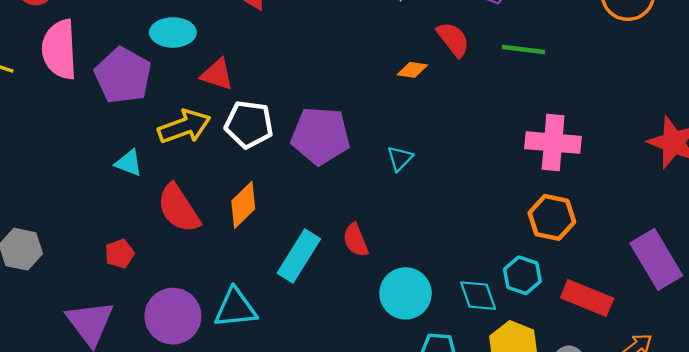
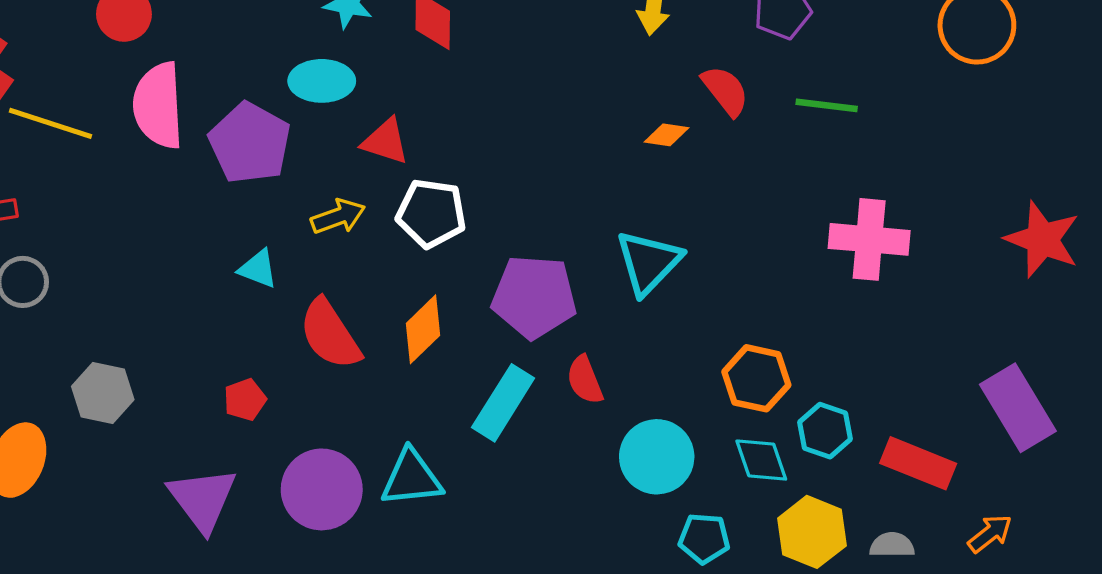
yellow arrow: (184, 127) -> (338, 217), size x0.7
purple pentagon: (320, 136) -> (534, 297), moved
cyan triangle: (400, 158) -> (649, 262), size x1.8
orange hexagon: (552, 217) -> (756, 378), moved

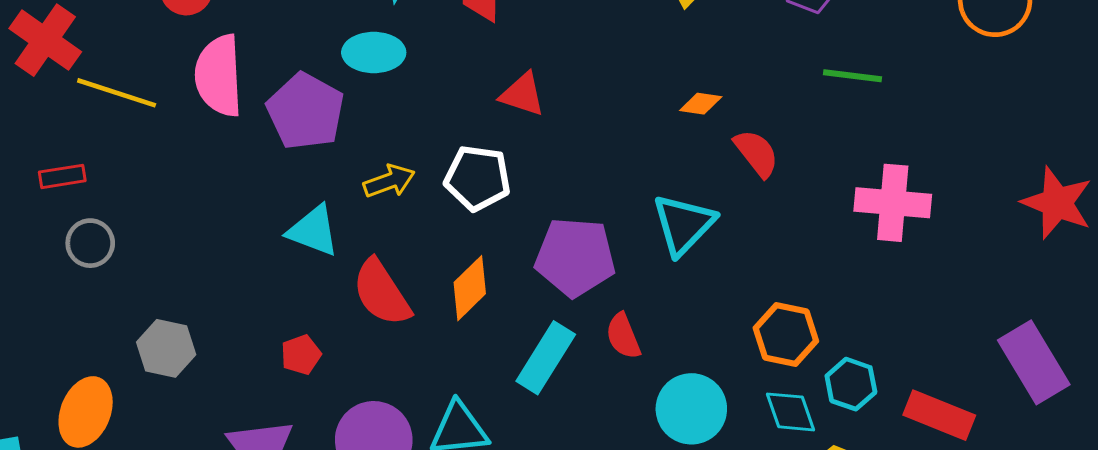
red semicircle: (725, 91) -> (756, 153), moved
red triangle: (385, 141) -> (522, 94), moved
cyan triangle: (258, 269) -> (313, 231), size x1.4

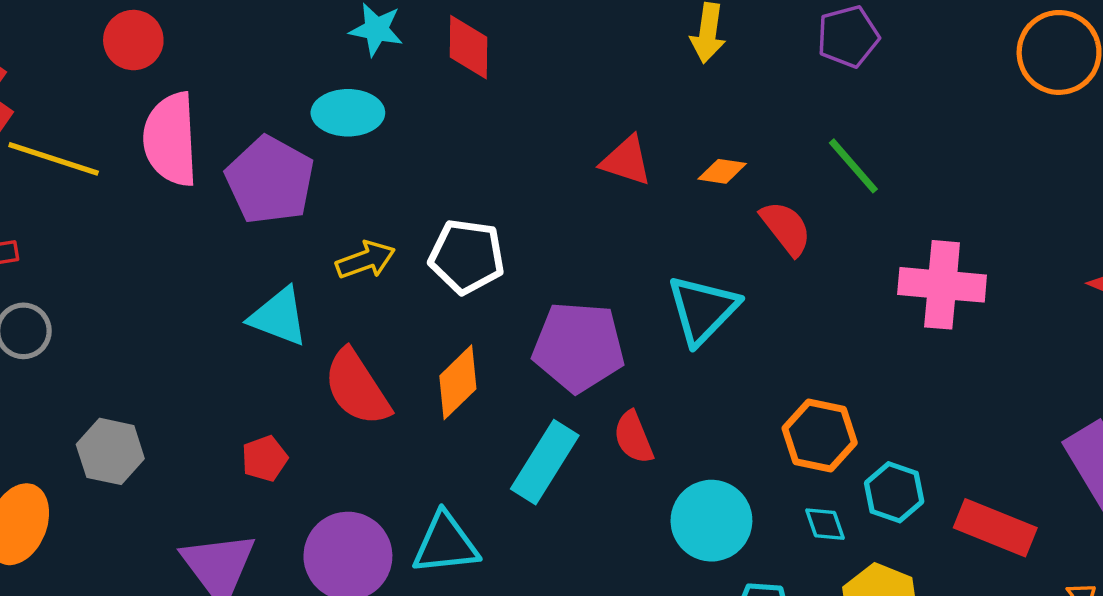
green line: (852, 76) -> (853, 166), moved, turned 42
red triangle: (522, 94) -> (626, 161), moved
cyan diamond: (791, 412) -> (825, 524), size x0.7

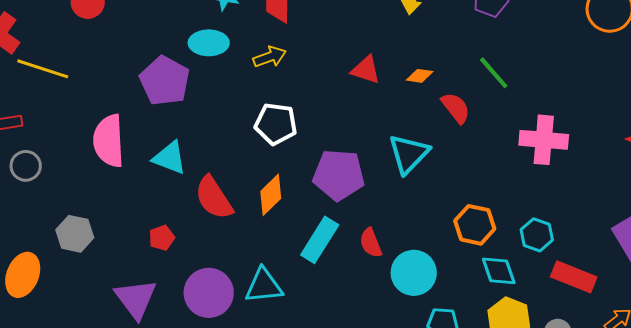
pink semicircle: (171, 139) -> (109, 141), moved
yellow arrow: (366, 260) -> (270, 57), moved
red semicircle: (633, 437) -> (371, 243), moved
cyan hexagon: (894, 492) -> (537, 235), moved
cyan diamond: (825, 524) -> (499, 271), moved, size x1.5

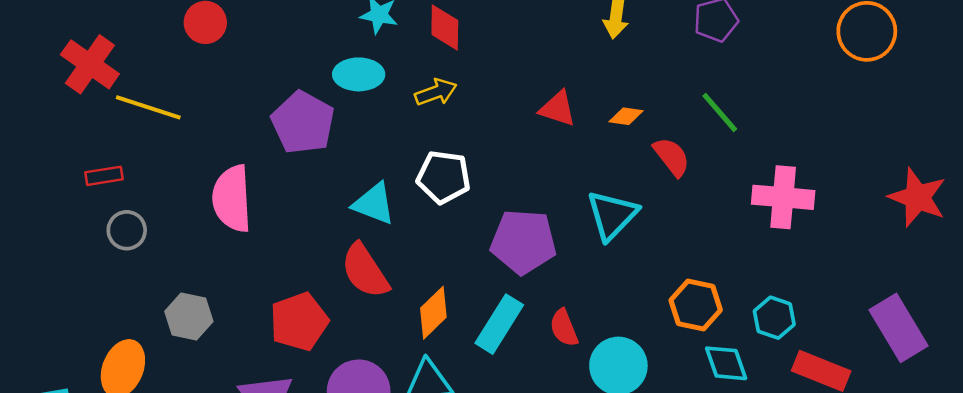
cyan triangle: (170, 158) -> (374, 204), moved
orange diamond: (271, 195) -> (433, 313), moved
red pentagon: (162, 238) -> (299, 322), size x1.8

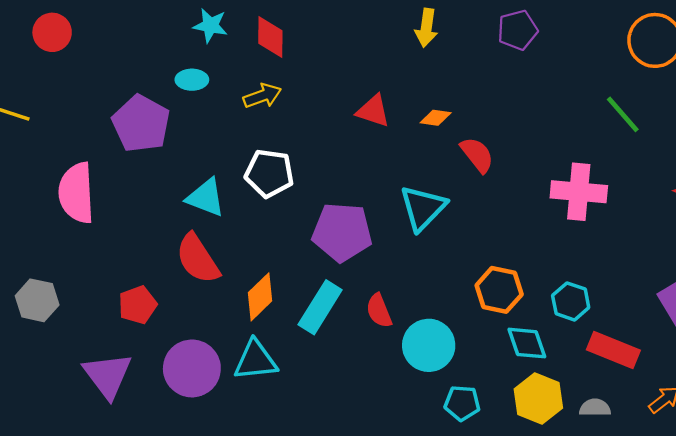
cyan ellipse: (359, 74) -> (192, 80), size x0.7
green line: (720, 112) -> (623, 114), moved
red pentagon: (299, 322) -> (138, 305), size x0.7

